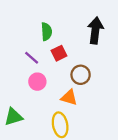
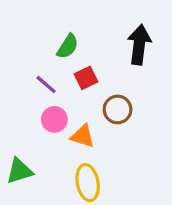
green semicircle: (46, 32) -> (68, 46), turned 36
orange triangle: (69, 98) -> (83, 136), moved

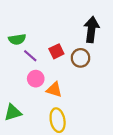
green semicircle: (68, 46) -> (17, 39), moved, turned 49
brown circle: (118, 109) -> (80, 58), moved

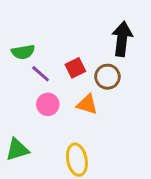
orange triangle: (54, 90) -> (87, 104), moved

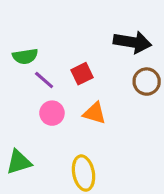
black arrow: (122, 39) -> (132, 42), turned 92
brown circle: (107, 77) -> (147, 82), moved

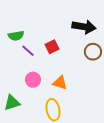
pink circle: (52, 113) -> (33, 80), moved
orange triangle: (95, 113) -> (60, 83), moved

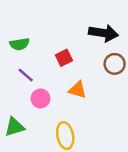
purple line: (28, 51) -> (26, 75), moved
orange triangle: (60, 83) -> (78, 90), moved

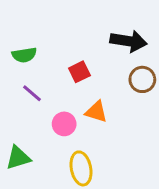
pink circle: (40, 98) -> (64, 124), moved

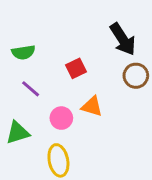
black arrow: (129, 41) -> (123, 39), turned 48
green triangle: (18, 158) -> (18, 133), moved
yellow ellipse: (81, 168) -> (58, 160), moved

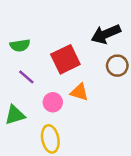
black arrow: (123, 39) -> (106, 34), turned 100
red square: (76, 68) -> (65, 59), size x1.6

